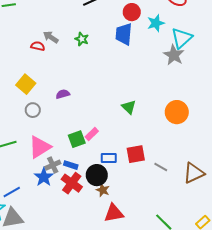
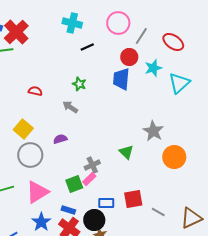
gray arrow: (51, 37) -> (70, 107), moved
gray star: (174, 55) -> (153, 131), moved
gray circle: (33, 110) -> (30, 155), size x1.6
gray cross: (53, 165) -> (92, 165), moved

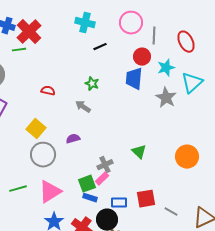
gray line: (141, 36) -> (154, 36), turned -30
red ellipse: (173, 42) -> (186, 42), turned 30
gray star: (153, 131) -> (166, 98), moved
blue rectangle: (68, 210) -> (90, 198), moved

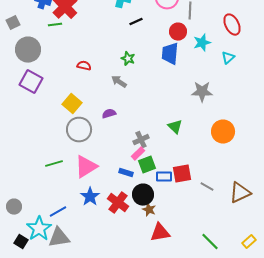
red ellipse: (186, 42) -> (232, 25), moved
cyan triangle: (192, 83) -> (228, 58), size x0.6
gray star: (166, 98) -> (202, 92), moved, turned -30
green square: (87, 184) -> (147, 165), moved
blue rectangle: (119, 203) -> (164, 177), moved

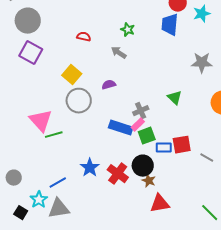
pink triangle: (86, 167) -> (41, 121), moved, turned -40
blue rectangle: (126, 173) -> (121, 128), moved, size x1.6
cyan star: (39, 229) -> (39, 200), size x0.7

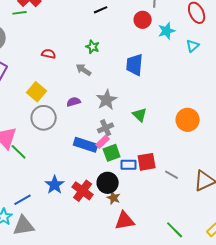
blue trapezoid: (170, 25) -> (135, 65), moved
gray star: (202, 63) -> (107, 100), moved, turned -30
green line: (54, 135) -> (19, 152), turned 60

